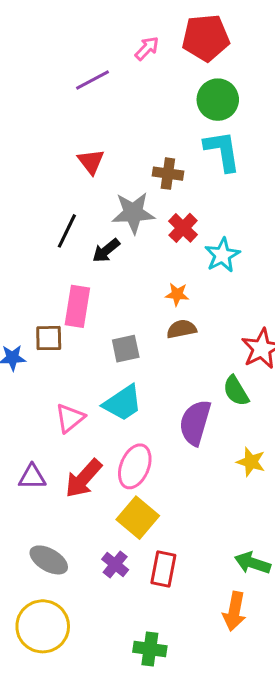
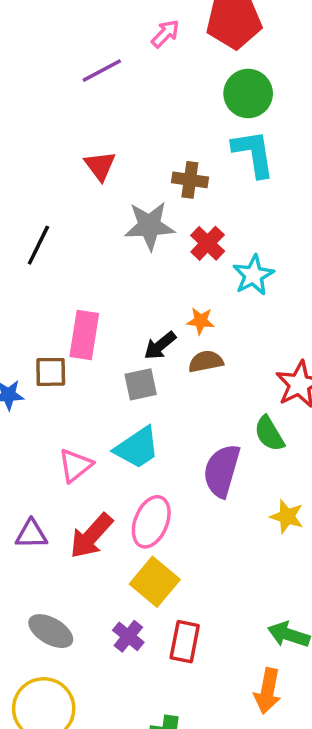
black line: (67, 231) -> (38, 245), moved
black arrow: (106, 251) -> (160, 346), moved

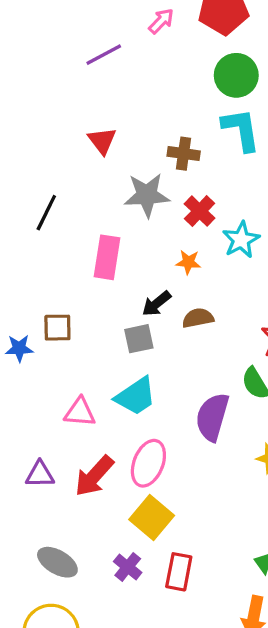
orange star: (201, 321) -> (188, 262), moved
pink rectangle: (84, 335) -> (107, 257), moved
pink triangle: (75, 465) -> (80, 412), turned 44

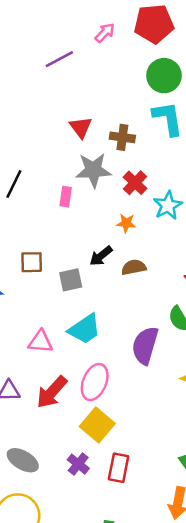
red triangle: (102, 141) -> (81, 127), moved
pink rectangle: (107, 257) -> (66, 197), moved, size x0.6
brown square: (57, 328) -> (32, 262), moved
gray square: (139, 339) -> (71, 280), moved

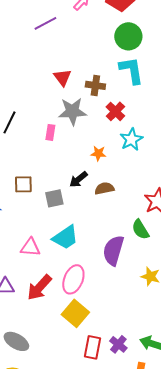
red cross: (135, 183) -> (115, 111), moved
purple cross: (78, 464) -> (118, 344), moved

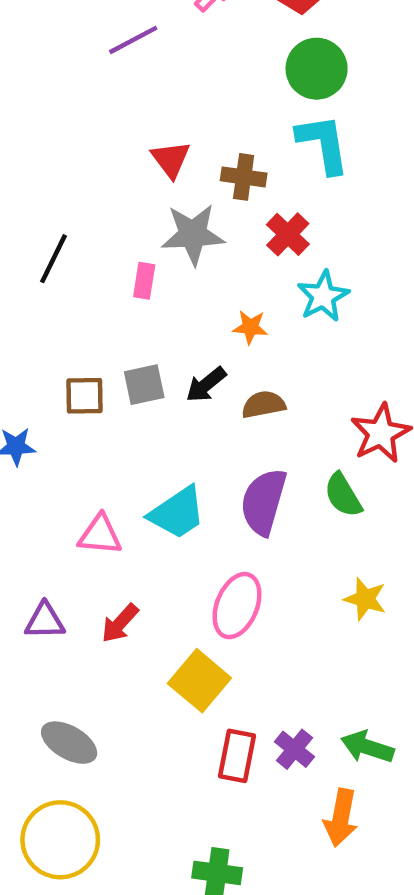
gray square: (54, 198) -> (144, 385), moved
purple semicircle: (113, 250) -> (263, 502), moved
pink ellipse: (73, 279) -> (237, 606), moved
red arrow: (39, 287) -> (120, 623), size x0.7

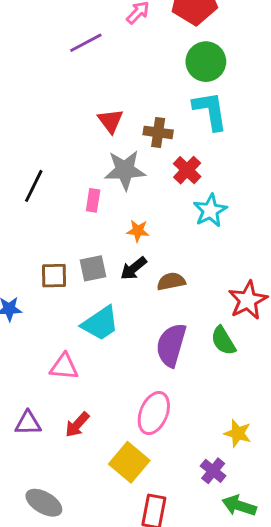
orange star: (250, 327) -> (138, 231), moved
cyan trapezoid: (177, 513) -> (100, 323), moved
yellow star: (365, 599) -> (238, 433), moved
purple cross: (294, 749) -> (213, 471), moved

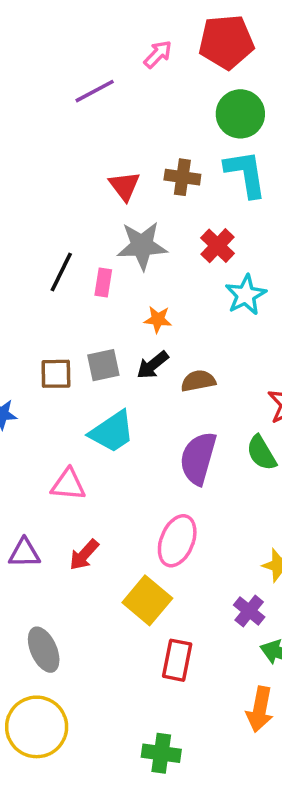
brown cross: (158, 132) -> (182, 177), moved
black line: (34, 186) -> (61, 272), moved
gray ellipse: (44, 503) -> (44, 650), turned 36

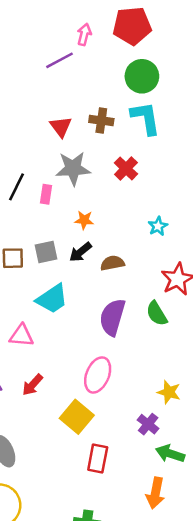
pink arrow: (158, 54) -> (84, 34), turned -30
purple line: (95, 91) -> (60, 60), moved
cyan star: (246, 295) -> (158, 226), moved, size x0.7

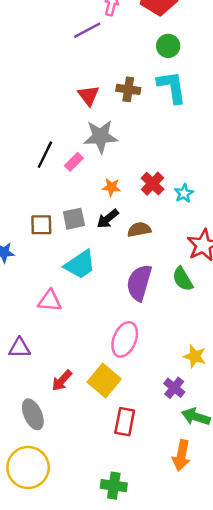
green circle: (142, 76) -> (168, 46), size x0.7
red cross: (126, 168) -> (152, 184), moved
pink rectangle: (46, 194) -> (74, 162), turned 36
red arrow: (32, 385) -> (62, 381), moved

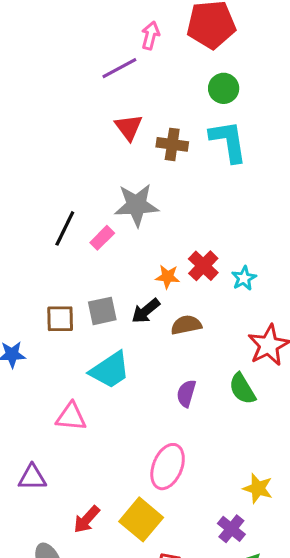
red triangle: (88, 95) -> (129, 127), moved
orange star: (111, 187) -> (168, 277), moved
purple semicircle: (139, 283) -> (186, 393), size x0.6

